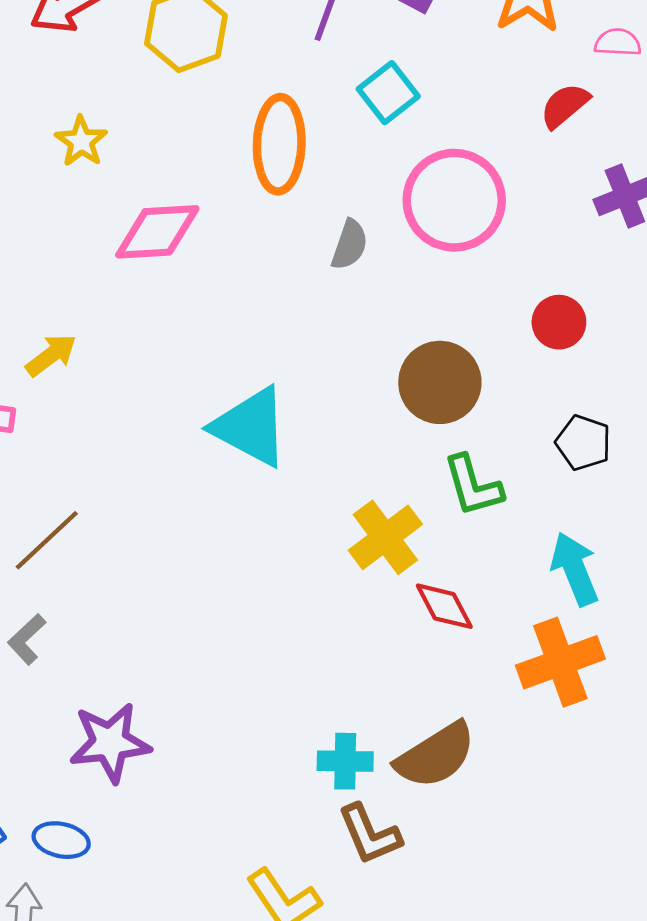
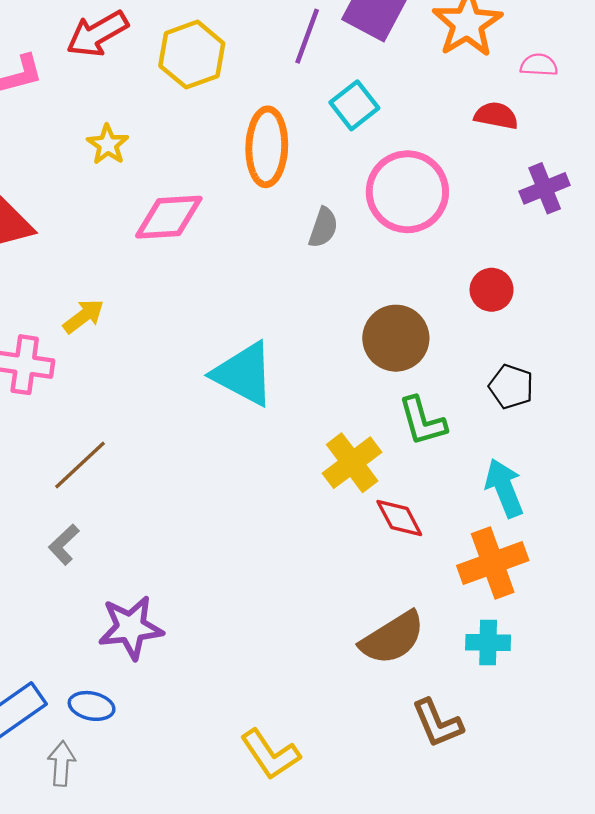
red semicircle: (565, 106) -> (496, 116), turned 51
cyan cross: (345, 761) -> (488, 643), moved
brown L-shape: (370, 834) -> (437, 723), moved

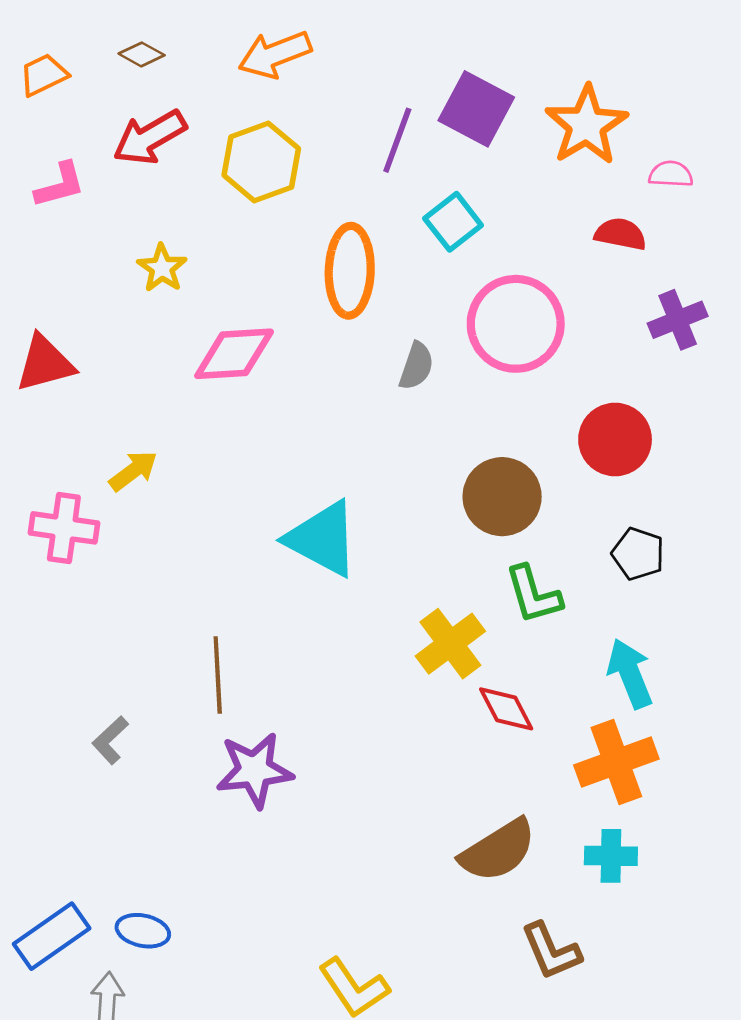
red circle: (492, 290) -> (615, 440), size x1.4
brown line: (80, 465) -> (218, 675), moved, turned -50
purple star: (131, 628) -> (254, 770), moved

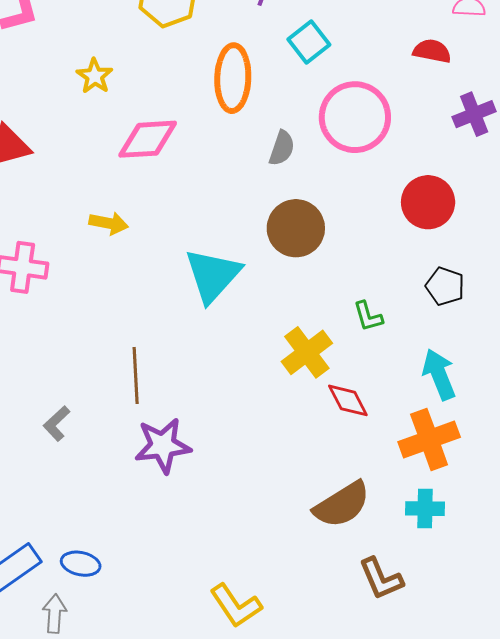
yellow arrow: (133, 471) -> (109, 223), moved, turned 48
brown circle: (502, 497) -> (296, 228), moved
cyan triangle: (322, 539) -> (213, 275), turned 44
green L-shape: (533, 595) -> (368, 316), size x0.7

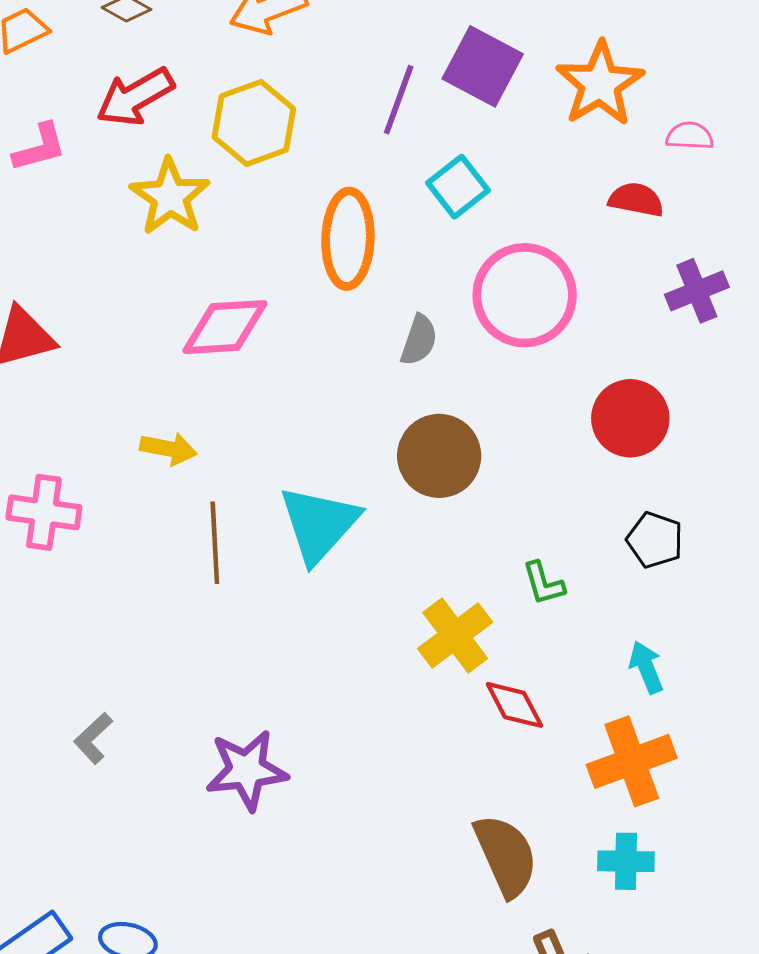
yellow star: (95, 76) -> (170, 197), moved, size x1.5
cyan arrow: (439, 374) -> (646, 667), size x0.7
brown line: (136, 375) -> (215, 543), moved
brown semicircle: (342, 505) -> (506, 855), turned -82

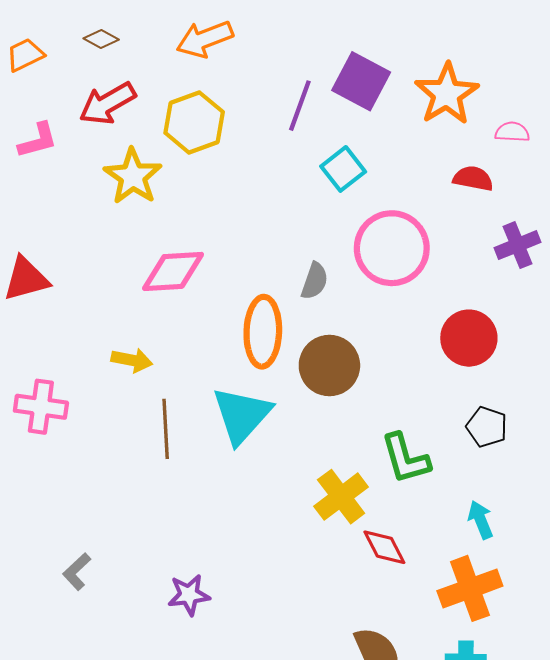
orange ellipse: (348, 239) -> (263, 332), moved
green L-shape: (543, 583) -> (405, 458), size x1.6
purple star: (247, 770) -> (189, 595), size x0.7

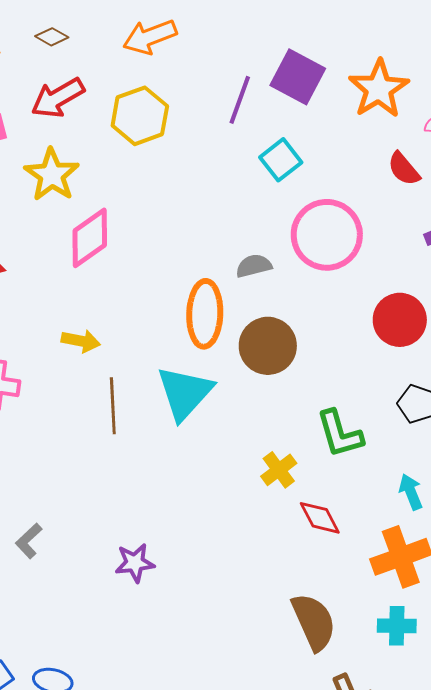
yellow star: (133, 176) -> (52, 175), moved
red semicircle: (473, 178) -> (404, 169), turned -141
pink diamond: (173, 271) -> (90, 238), moved, turned -32
gray semicircle: (315, 281) -> (254, 266), turned -123
yellow cross: (341, 497) -> (279, 470), size x0.7

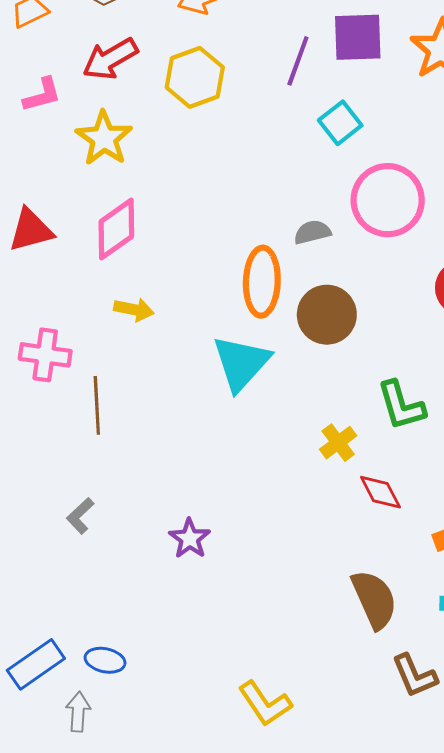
purple square: (298, 77) -> (358, 37), turned -30
pink diamond: (90, 238) -> (116, 229), moved
brown line: (113, 406) -> (97, 405), moved
purple star: (135, 563) -> (190, 539), turned -30

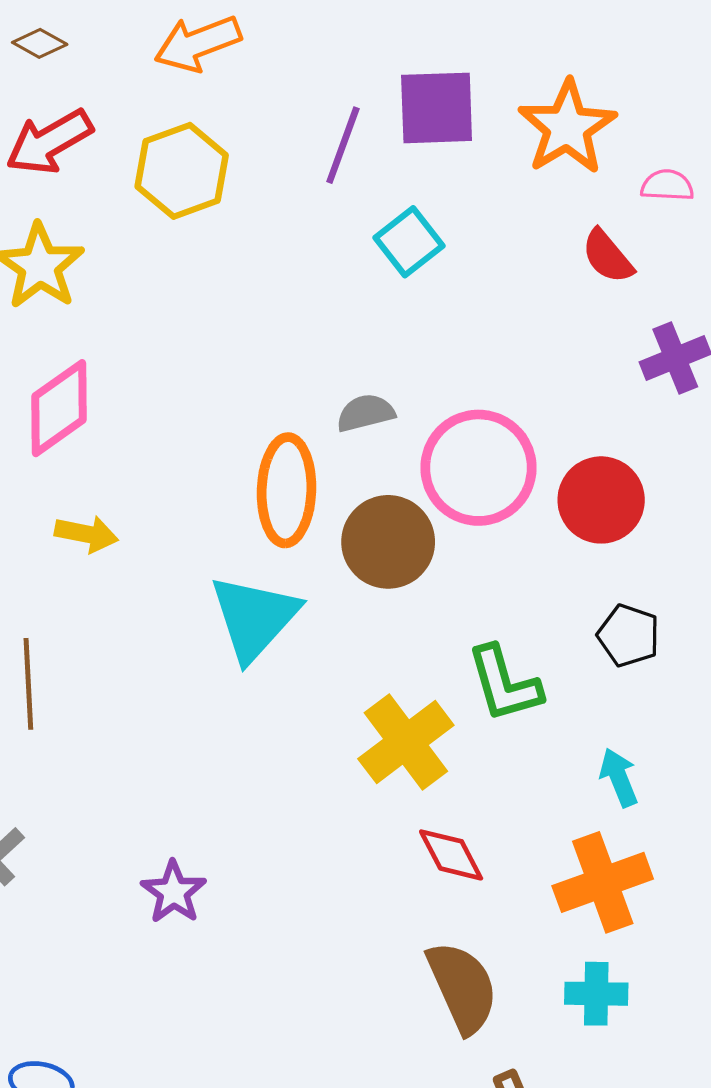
pink circle: (388, 200) -> (478, 468), moved
yellow cross: (338, 443) -> (406, 742), size x1.6
red diamond: (380, 492) -> (451, 855), moved

